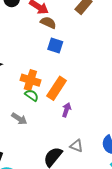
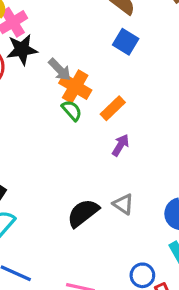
orange rectangle: (57, 88) -> (113, 108), size x0.7
gray arrow: (19, 119) -> (60, 70), moved

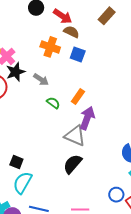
orange cross: (75, 87) -> (50, 47), moved
purple arrow: (120, 145) -> (87, 118), size x1.6
gray triangle: (123, 204) -> (75, 136), moved, size x1.6

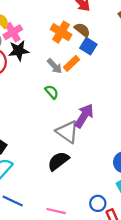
brown semicircle: (71, 32) -> (82, 30), moved
gray arrow: (41, 79) -> (55, 66), moved
orange rectangle: (78, 97) -> (71, 63), moved

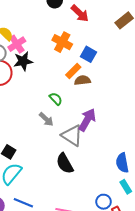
brown semicircle: (82, 30) -> (82, 80), moved, turned -42
gray arrow: (55, 66) -> (46, 119), moved
black semicircle: (58, 161) -> (65, 163), turned -80

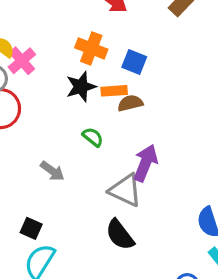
black star: (23, 61) -> (81, 87), moved
orange rectangle: (73, 71) -> (114, 91), turned 49
gray arrow: (46, 119) -> (52, 171), moved

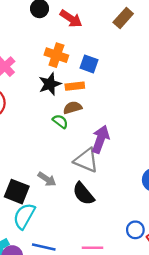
brown semicircle: (130, 103) -> (73, 108), moved
gray arrow: (52, 171) -> (47, 179), moved
black square: (31, 228) -> (17, 192), size x1.5

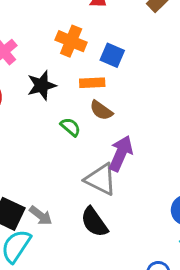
black star: (50, 84) -> (42, 85), moved
brown semicircle: (73, 108) -> (101, 110), moved, turned -132
gray arrow: (47, 179) -> (41, 216), moved

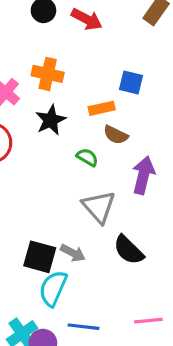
orange cross: (71, 41) -> (48, 74), moved
blue square: (112, 55) -> (131, 83), moved
gray triangle: (101, 179) -> (99, 207), moved, turned 32

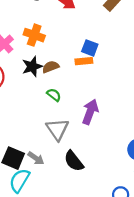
orange rectangle: (102, 108) -> (84, 61), moved
brown semicircle: (116, 135) -> (51, 67), moved, turned 126

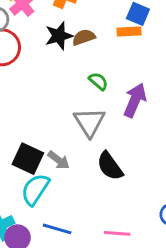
green semicircle: (54, 95) -> (98, 81), moved

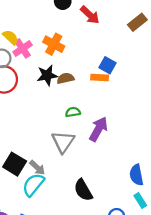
green semicircle: (98, 81) -> (73, 112), turned -56
black semicircle: (110, 166) -> (83, 190), moved
cyan semicircle: (35, 189) -> (33, 185), moved

